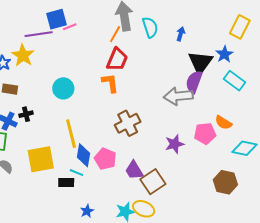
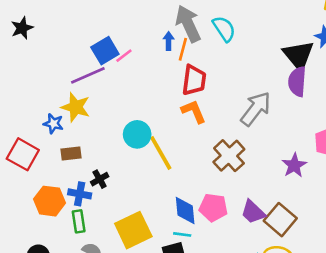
blue arrow: (181, 34) -> (169, 41), moved
gray arrow: (178, 96) -> (256, 109), moved, turned 148
yellow line: (71, 134) -> (161, 153), moved

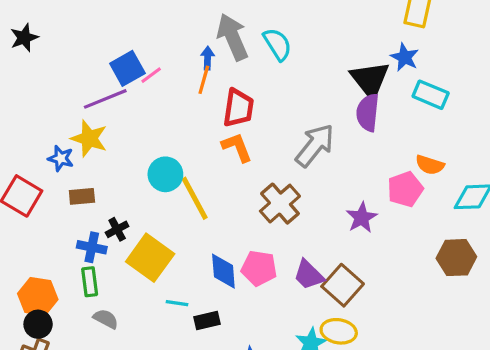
orange line: (183, 49) -> (204, 80), moved
orange hexagon: (49, 201) -> (38, 297), moved
yellow square: (133, 230) -> (150, 258), moved, turned -30
cyan line: (182, 234) -> (177, 303), moved

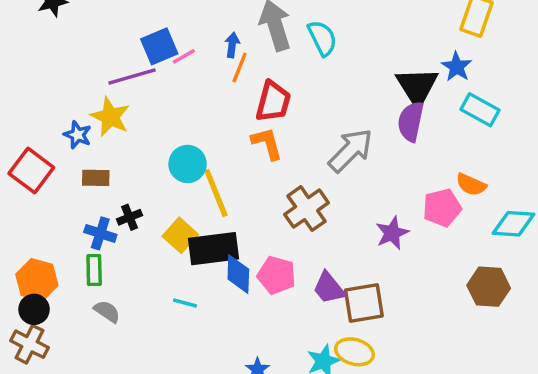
blue arrow: (208, 58) -> (232, 45), moved
yellow square: (150, 258) -> (180, 235), moved, size x0.7
brown square: (343, 285) -> (364, 303), turned 33
black rectangle: (207, 320) -> (213, 249), moved, size x1.8

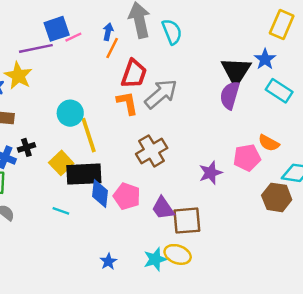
gray arrow: (351, 150) -> (161, 94), moved
brown hexagon: (489, 287) -> (277, 197), moved

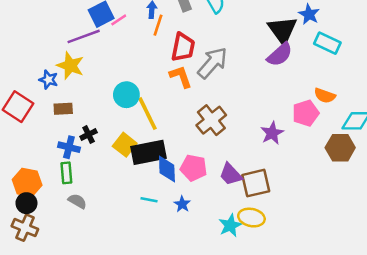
purple semicircle: (230, 95) -> (280, 55), turned -140
cyan line: (61, 211) -> (149, 200), moved
blue star: (108, 261) -> (182, 204), moved

